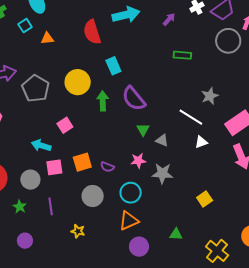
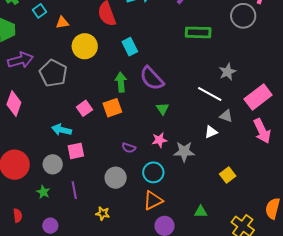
green rectangle: (182, 55) -> (198, 32), size x1.4
yellow circle: (78, 82) -> (85, 46), moved
gray triangle: (162, 140) -> (226, 116), moved
white triangle: (201, 142) -> (211, 132), moved
orange square: (82, 162) -> (112, 108), moved

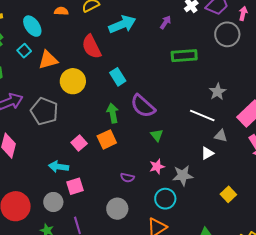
orange triangle: (62, 23) -> (48, 60), size x1.5
cyan circle: (153, 172) -> (165, 199), moved

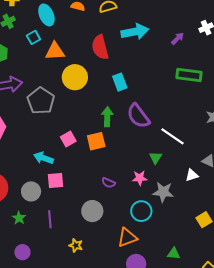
white line: (202, 116) -> (172, 136), moved
green triangle: (157, 135) -> (156, 158), moved

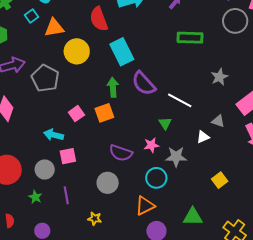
cyan rectangle: (120, 82) -> (122, 52), size x1.5
purple semicircle: (108, 183) -> (121, 153), size x1.6
green triangle: (174, 253) -> (193, 217), size x1.5

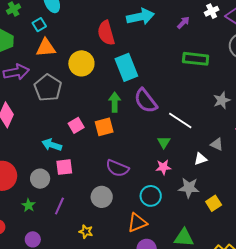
orange triangle: (54, 28) -> (46, 48), moved
pink star: (151, 145) -> (163, 167), moved
gray star: (176, 157) -> (189, 188), moved
purple line: (66, 195) -> (59, 206), turned 30

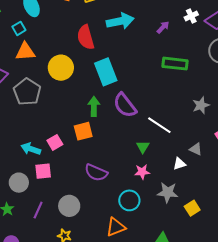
pink square: (76, 125) -> (55, 142), moved
gray circle: (102, 197) -> (69, 206), moved

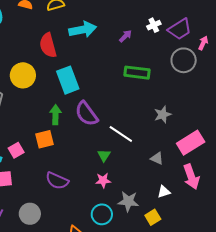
white triangle: (179, 164) -> (164, 192), moved
cyan circle: (129, 200) -> (102, 214), moved

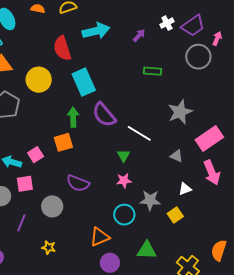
green rectangle: (137, 73) -> (153, 71), size x0.7
gray star: (163, 115) -> (180, 112), size x1.4
gray circle: (30, 214) -> (52, 206), moved

